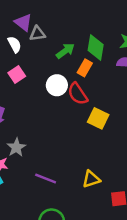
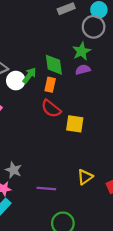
white circle: (57, 85) -> (16, 81), moved

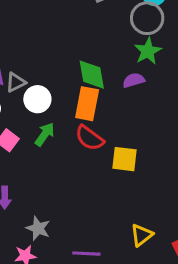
green star: (82, 51) -> (148, 51), moved
green arrow: (29, 76) -> (45, 134), moved
orange rectangle: (50, 85) -> (87, 104), size x1.5

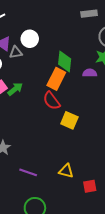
white circle: (37, 99) -> (30, 39), moved
green arrow: (45, 134) -> (15, 89), moved
yellow triangle: (142, 235) -> (66, 171), turned 35

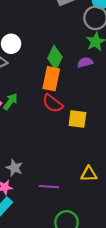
green diamond: (65, 62) -> (55, 58), turned 35

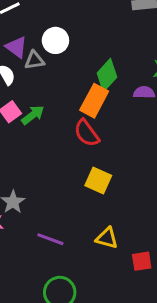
yellow square: (77, 119) -> (98, 180), moved

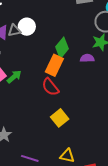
gray triangle: (34, 60) -> (14, 30), moved
yellow square: (98, 180) -> (60, 118), turned 30

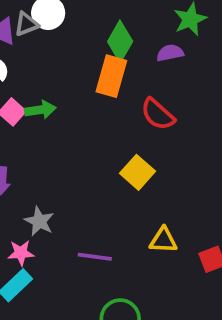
green arrow: (14, 77) -> (40, 110), turned 42
red semicircle: (50, 87) -> (158, 114), moved

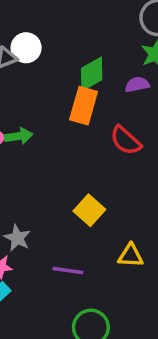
green diamond: (120, 42) -> (92, 74), turned 30
yellow square: (138, 172) -> (89, 210), moved

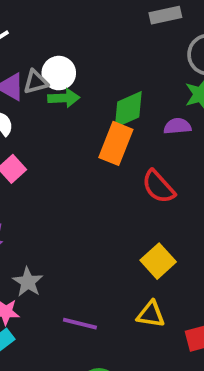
green arrow: (19, 136) -> (64, 98), moved
yellow square: (89, 210) -> (158, 261), moved

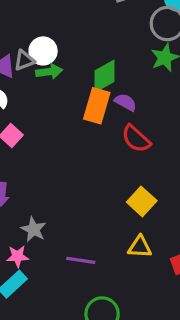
purple semicircle: (177, 126) -> (126, 102), moved, turned 40

